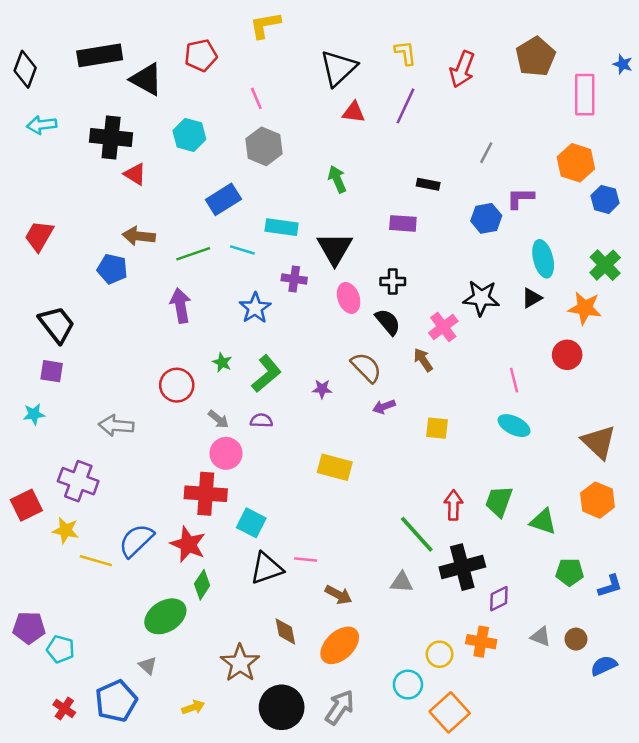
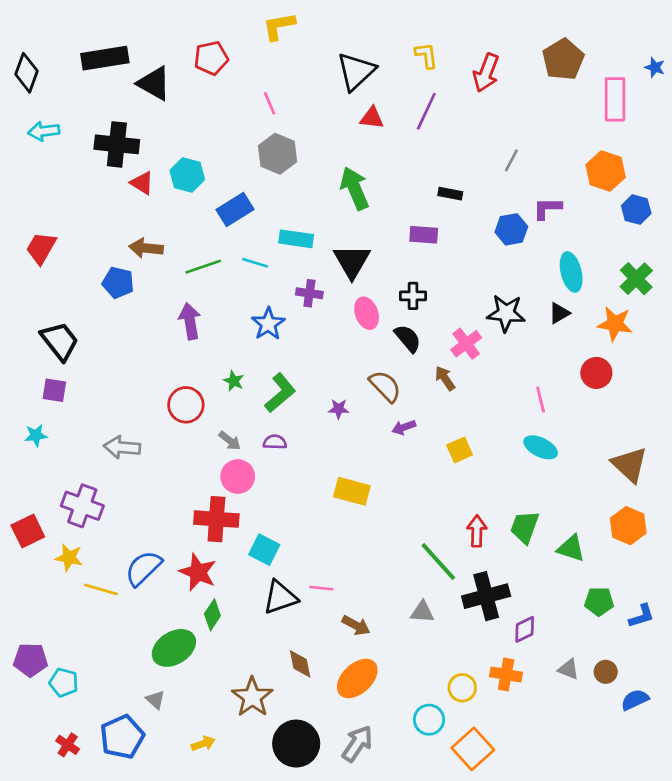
cyan hexagon: (189, 135) -> (187, 175), moved
green arrow: (337, 179) -> (355, 188), size x1.5
yellow square: (437, 428) -> (460, 450), turned -30

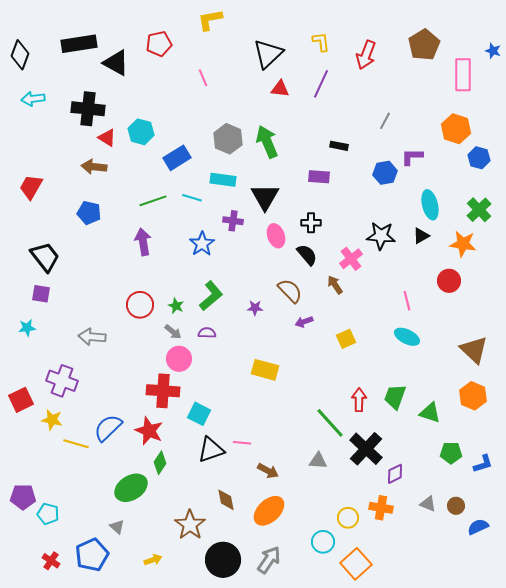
gray hexagon: (278, 154) -> (228, 139), moved
brown arrow: (146, 248) -> (94, 167), moved
green star: (234, 381) -> (176, 306), moved
black cross: (486, 596) -> (366, 449), turned -32

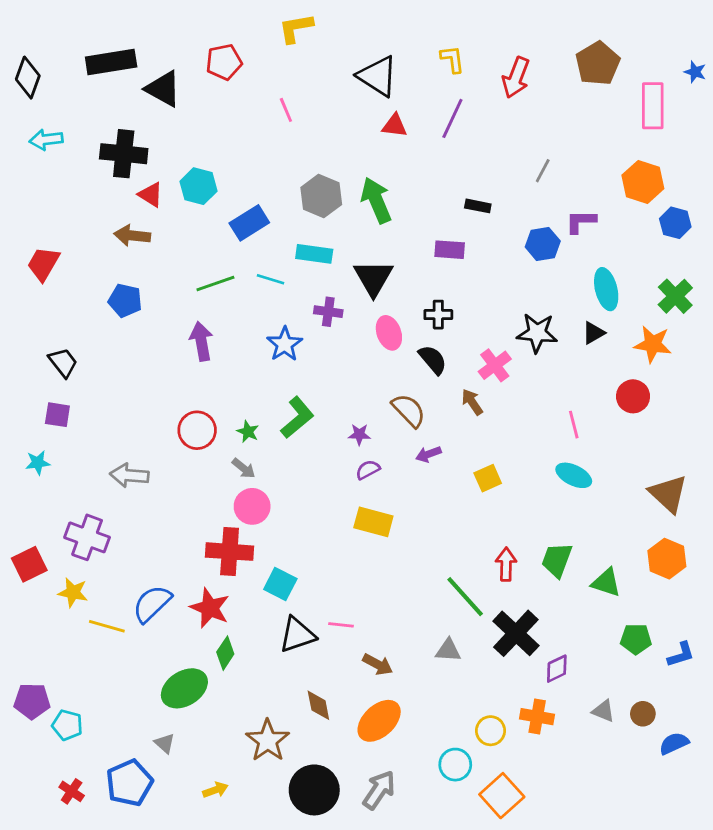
black triangle: (268, 54) -> (378, 76), turned -44
black trapezoid: (45, 257) -> (63, 362), size x0.7
purple semicircle: (207, 333) -> (368, 470), moved, turned -30

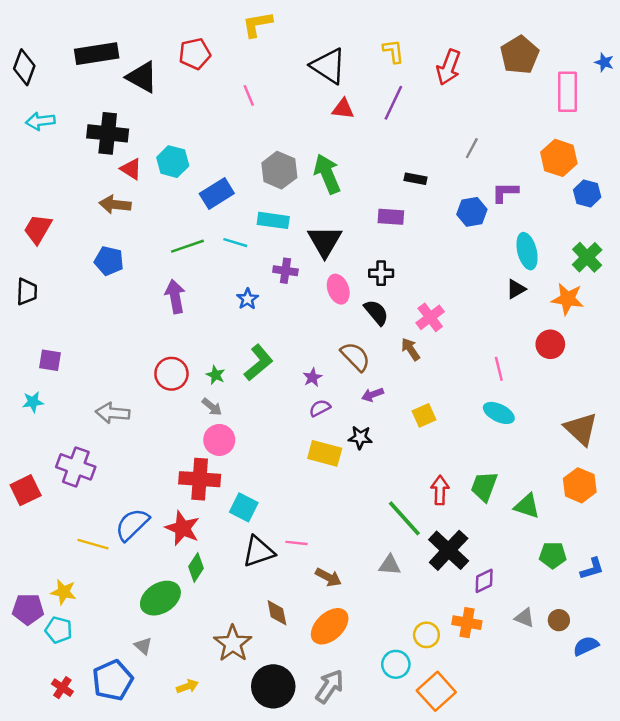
black star: (537, 333) -> (360, 437), moved, size x0.7
blue star: (285, 344) -> (247, 299), size x0.7
black trapezoid: (63, 362) -> (27, 292), moved, turned 40
purple star: (359, 434) -> (312, 377), turned -30
yellow star: (73, 592) -> (64, 592), moved

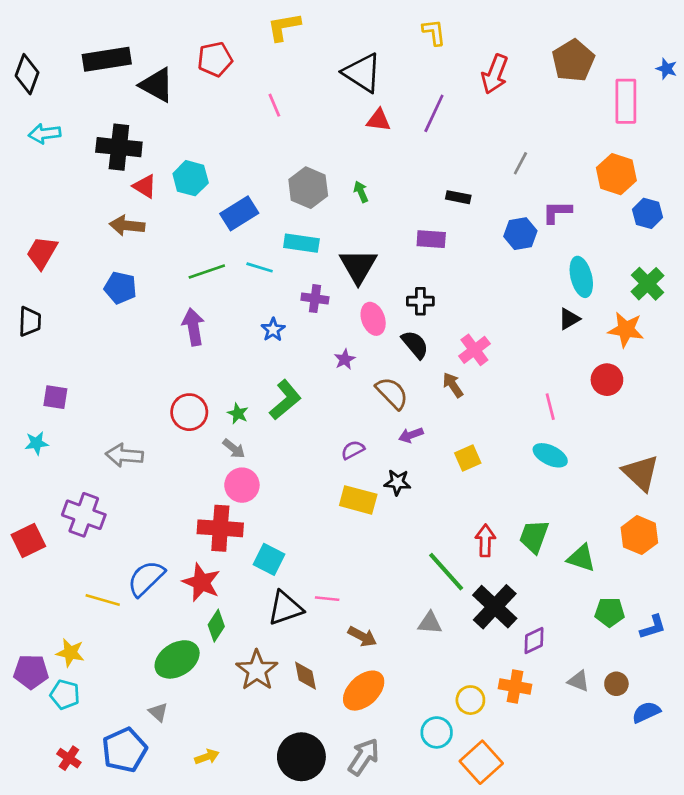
yellow L-shape: (393, 51) -> (434, 32), moved
green arrow: (327, 174) -> (361, 192), size x0.5
purple star: (312, 377) -> (345, 359), moved
brown star: (233, 643) -> (257, 670), moved

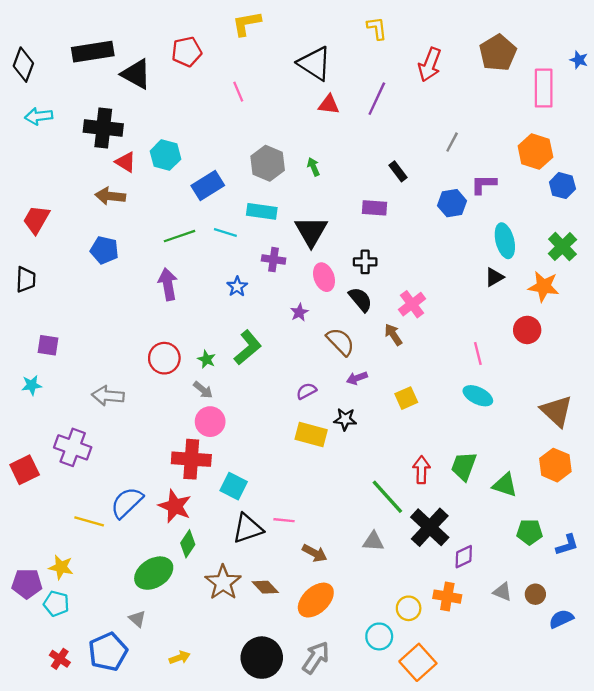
black rectangle: (458, 197) -> (398, 171), turned 42
brown diamond: (306, 676) -> (265, 587), turned -32

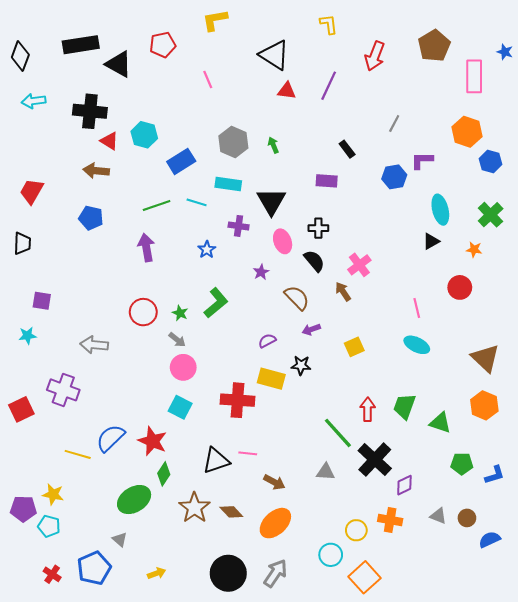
orange star: (544, 287) -> (474, 250), size x0.6
red cross: (191, 459) -> (237, 400), moved
cyan square: (234, 486) -> (180, 407), moved

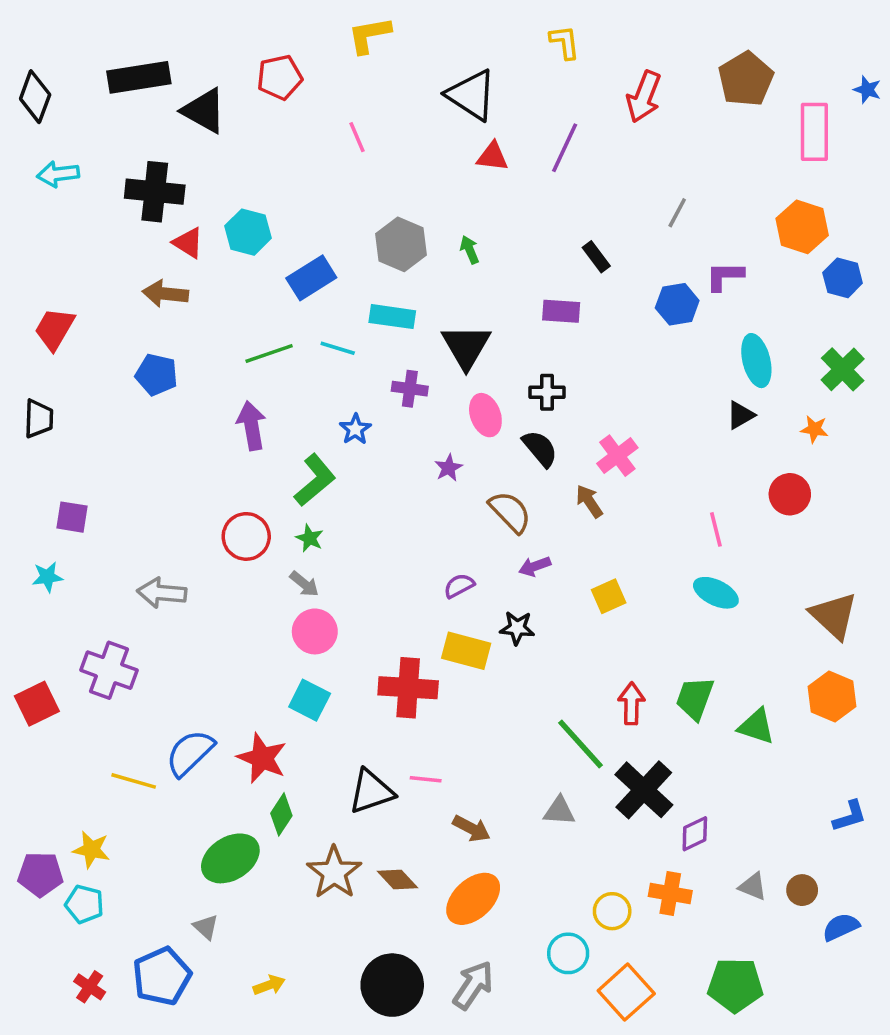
green L-shape: (216, 303) -> (315, 480), moved
green pentagon: (462, 464) -> (735, 985), moved, size x1.4

